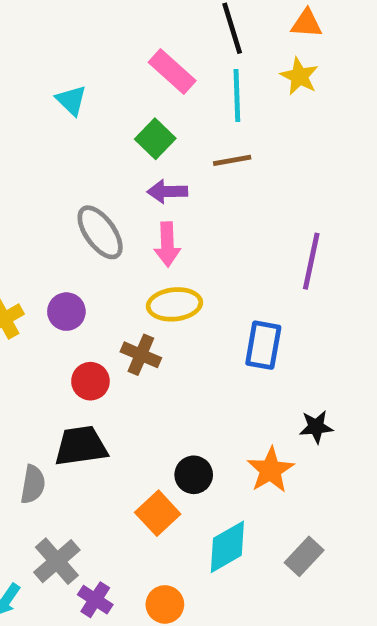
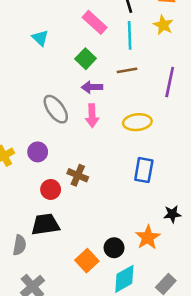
purple line: (311, 261) -> (170, 82), moved
yellow ellipse: (174, 304) -> (137, 122), moved
black circle: (194, 475) -> (114, 248), moved

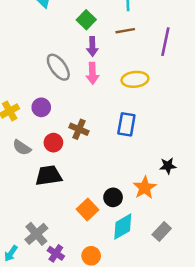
purple arrow: (92, 87) -> (92, 47), turned -90
blue rectangle: (144, 170) -> (126, 124), moved
gray semicircle: (20, 245) -> (22, 147), moved, turned 114

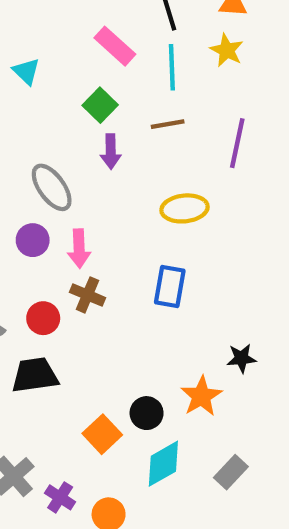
pink arrow: (92, 73) -> (79, 249), moved
purple circle: (41, 107) -> (33, 240), moved
purple cross: (56, 253) -> (60, 497), moved

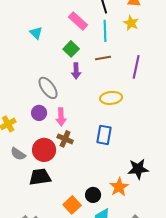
red circle: (43, 318) -> (44, 150), size x1.5
black star: (241, 358) -> (138, 169), size x1.5

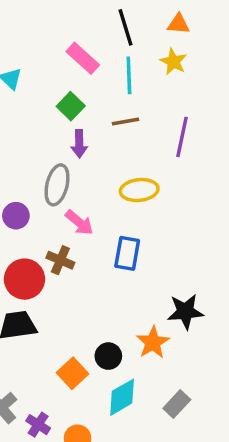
gray ellipse: (48, 88) -> (57, 185), moved, turned 50
pink arrow: (61, 117) -> (79, 223), moved, turned -48

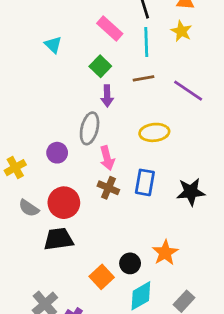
purple line: (182, 137) -> (188, 91), turned -68
pink arrow: (79, 223) -> (107, 158), turned 35
brown cross: (60, 260) -> (108, 188), moved
black star: (185, 312) -> (191, 192), moved

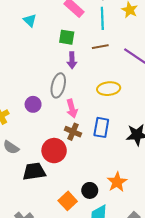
green square: (100, 66) -> (67, 37), turned -35
red circle: (64, 203) -> (54, 151), moved

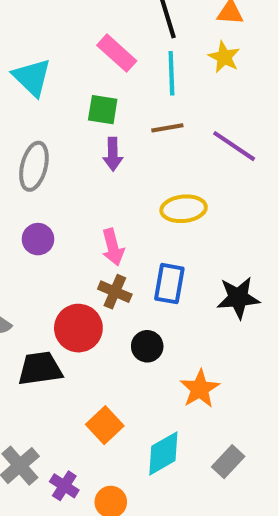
cyan triangle: (30, 20) -> (32, 77), size x1.5
gray ellipse: (58, 85) -> (34, 166), moved
black circle: (90, 190) -> (147, 346), moved

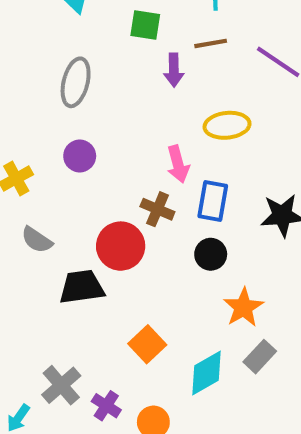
purple arrow: (113, 154) -> (174, 70), moved
pink arrow: (113, 247) -> (178, 164), moved
black circle: (147, 346) -> (211, 254), moved
gray rectangle: (228, 462) -> (260, 357), moved

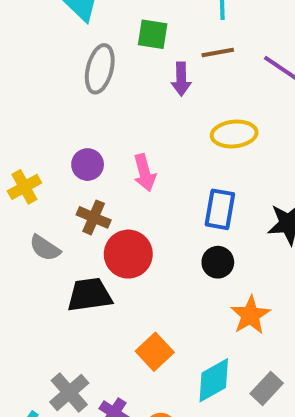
gray ellipse: (76, 82) -> (100, 69), moved
pink arrow: (178, 164) -> (145, 173), moved
brown cross: (157, 209) -> (94, 217), moved
gray rectangle: (260, 357) -> (267, 388), moved

